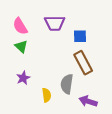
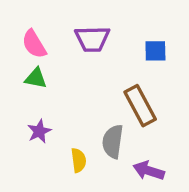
blue square: (80, 36) -> (155, 51), moved
green triangle: (21, 46) -> (36, 78), turned -32

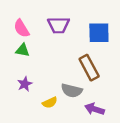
blue square: (155, 51) -> (99, 33), size x1.5
gray semicircle: (113, 142) -> (72, 91), turned -84
yellow semicircle: (79, 160) -> (50, 103), turned 72

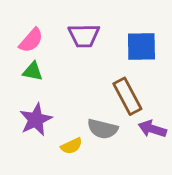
pink semicircle: (21, 28) -> (31, 40), turned -108
purple star: (25, 84) -> (36, 120), size x1.5
purple arrow: (95, 109) -> (152, 129), moved

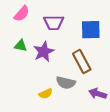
pink semicircle: (31, 40) -> (22, 14), moved
purple star: (36, 120) -> (44, 52), moved
purple arrow: (152, 129) -> (98, 94), moved

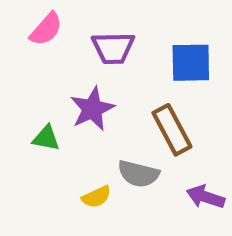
green triangle: (21, 46) -> (46, 138), moved

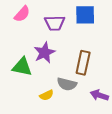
blue square: (191, 63) -> (85, 15), moved
brown rectangle: (172, 130) -> (83, 63), turned 40
green triangle: (46, 138) -> (22, 67), size x1.5

